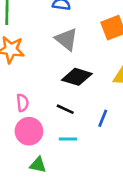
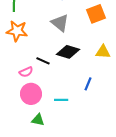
pink semicircle: (22, 103) -> (26, 72), turned 72
black line: (65, 109) -> (43, 61), moved

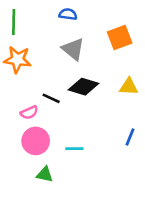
blue line: (88, 84) -> (130, 137), moved

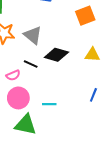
gray triangle: (73, 49) -> (33, 35), moved
green triangle: (45, 175) -> (26, 125), size x1.6

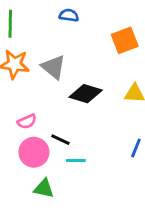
black line: (31, 64) -> (60, 140), moved
green triangle: (26, 125) -> (44, 189), size x0.7

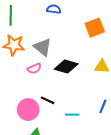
pink semicircle: (27, 121) -> (34, 69), moved
cyan line: (76, 161) -> (72, 115), moved

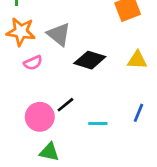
pink semicircle: (34, 69) -> (33, 63), moved
black line: (48, 100) -> (65, 105), turned -64

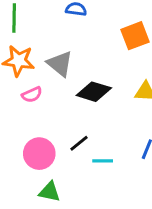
black line: (65, 105) -> (79, 143), moved

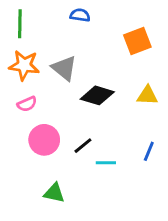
pink semicircle: (32, 95) -> (27, 104), moved
pink circle: (39, 154) -> (44, 140), moved

